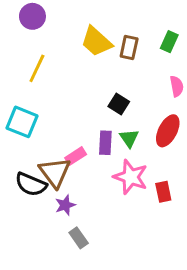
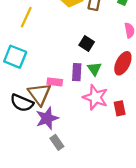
pink rectangle: (76, 156) -> (55, 82), turned 40
purple star: (65, 205) -> (47, 118), size x1.5

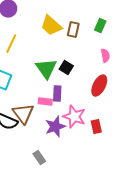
green triangle: (94, 69) -> (46, 69), moved, size x1.6
pink rectangle: (55, 82) -> (45, 102), moved
purple star: (47, 118) -> (55, 127), moved

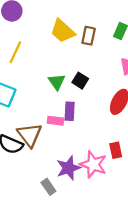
green triangle: (46, 69) -> (57, 82), size x0.7
pink star: (74, 117) -> (93, 164), moved
purple star: (55, 127) -> (68, 168), moved

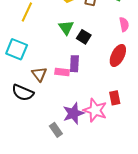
green triangle: (57, 82) -> (66, 28), moved
brown triangle: (30, 135) -> (39, 74), moved, size x0.7

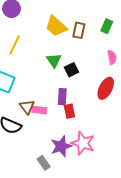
black square: (84, 37) -> (72, 70), turned 32
pink rectangle: (62, 72) -> (39, 110), moved
red rectangle: (115, 98) -> (69, 111), moved

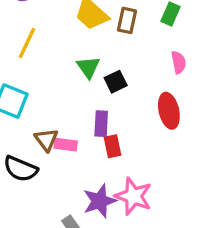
red ellipse: (106, 88) -> (169, 111), turned -40

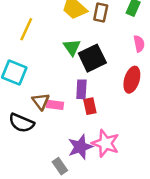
black square: (116, 82) -> (92, 58), size x1.6
red ellipse: (169, 111) -> (132, 80), turned 30

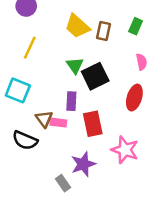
purple rectangle: (81, 89) -> (71, 101), moved
red rectangle: (90, 106) -> (93, 124), size x1.5
pink star: (105, 143) -> (125, 150), moved

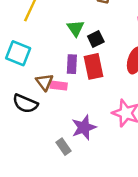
black square: (95, 76) -> (96, 39), size x0.6
red rectangle: (93, 124) -> (93, 66), moved

